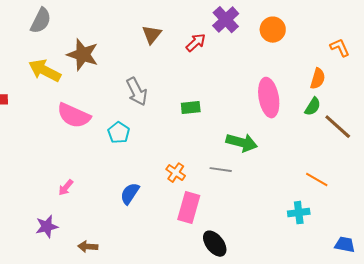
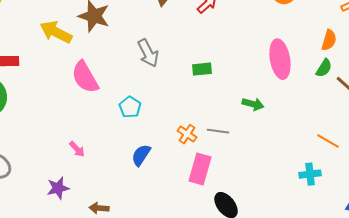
pink semicircle: (74, 116) -> (85, 77), turned 36
cyan pentagon: (119, 133) -> (130, 107), moved
green arrow: (242, 143) -> (253, 104), size x0.7
gray line: (221, 170) -> (218, 131), moved
pink arrow: (66, 188) -> (77, 149), turned -84

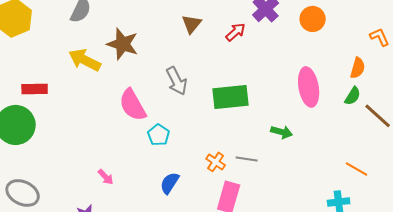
green rectangle: (202, 69) -> (231, 97), size x1.8
pink semicircle: (85, 77) -> (133, 105), moved

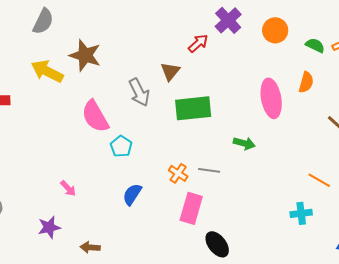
brown triangle: (192, 24) -> (170, 71), moved
orange semicircle: (358, 68) -> (306, 82), moved
green semicircle: (353, 96) -> (315, 45), moved, turned -96

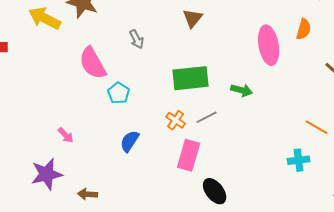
brown triangle: (170, 71) -> (193, 18), moved
gray arrow: (139, 92) -> (137, 39), size x0.7
green rectangle: (193, 108) -> (191, 78), moved
gray line: (209, 170) -> (207, 117), turned -35
purple star: (49, 227) -> (47, 174), size x1.4

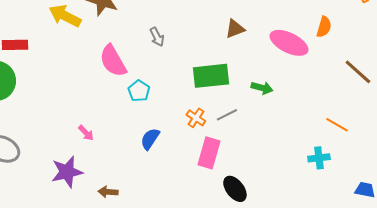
brown triangle: (193, 18) -> (235, 29), moved, turned 30
pink ellipse: (269, 45) -> (289, 43), turned -54

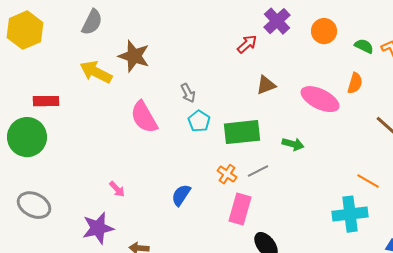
cyan pentagon: (139, 91) -> (199, 121), moved
cyan cross: (319, 158) -> (350, 214), size x1.6

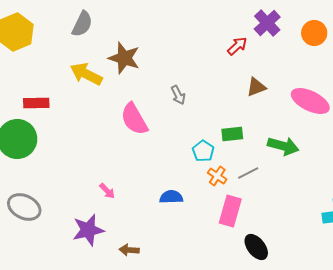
cyan pentagon: (199, 121) -> (203, 151), moved
green rectangle: (242, 132) -> (232, 134), size x0.6
green arrow: (293, 144) -> (283, 146), size x1.4
blue semicircle: (181, 195) -> (171, 197), turned 55

